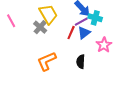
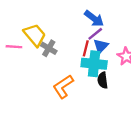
yellow trapezoid: (48, 14) -> (35, 35), moved
cyan cross: (95, 18) -> (94, 64), moved, size x1.5
pink line: (11, 21) -> (14, 47), turned -48

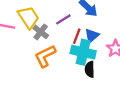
purple line: (95, 34) -> (63, 19), moved
orange L-shape: (63, 87) -> (45, 56), moved

